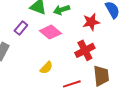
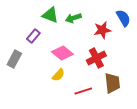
pink diamond: (50, 32) -> (62, 53), moved

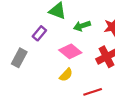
green arrow: (73, 18) -> (82, 26), moved

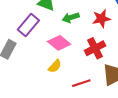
purple rectangle: (39, 33) -> (28, 25), size x1.5

